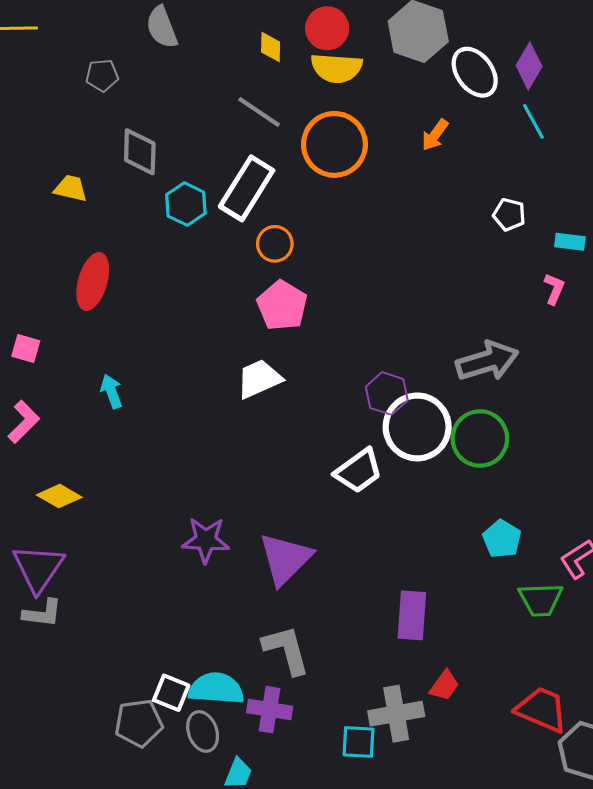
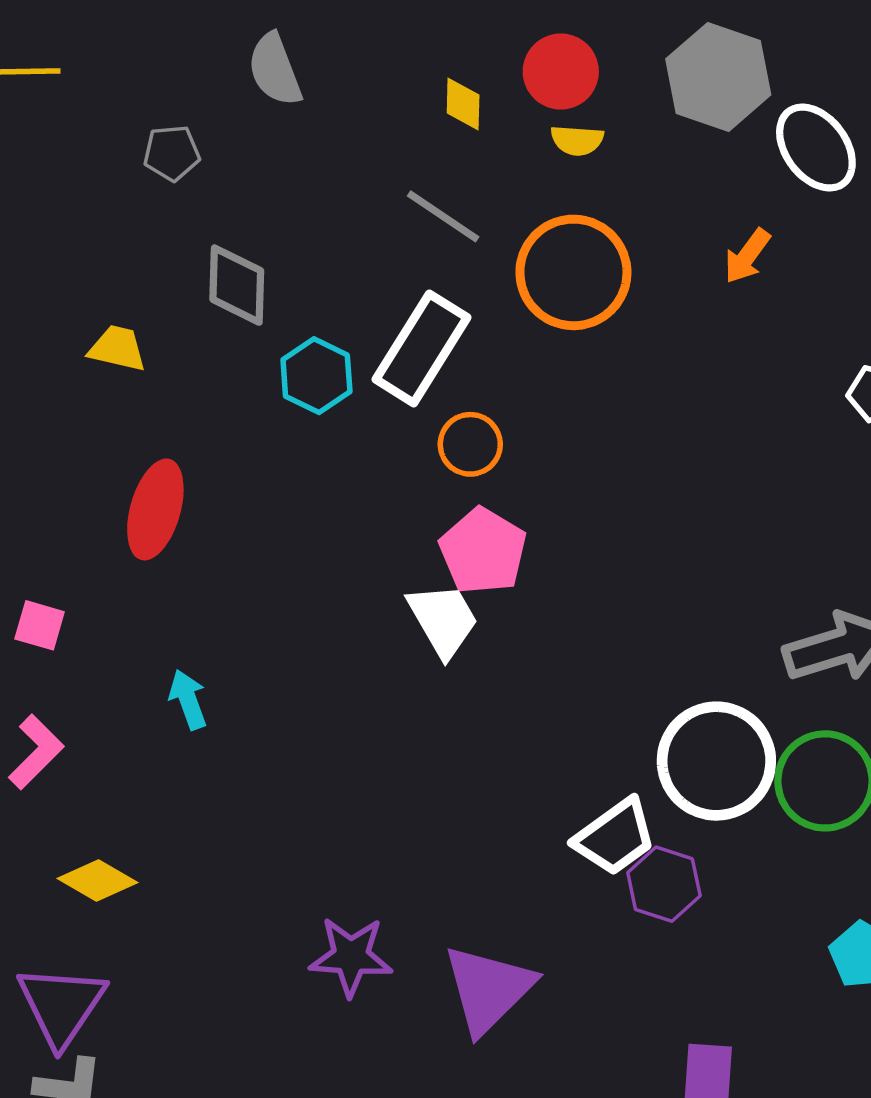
yellow semicircle: (337, 68) -> (577, 140), size x0.6
white trapezoid: (259, 379) -> (443, 620), moved, turned 84
purple hexagon: (387, 393) -> (664, 884), moved

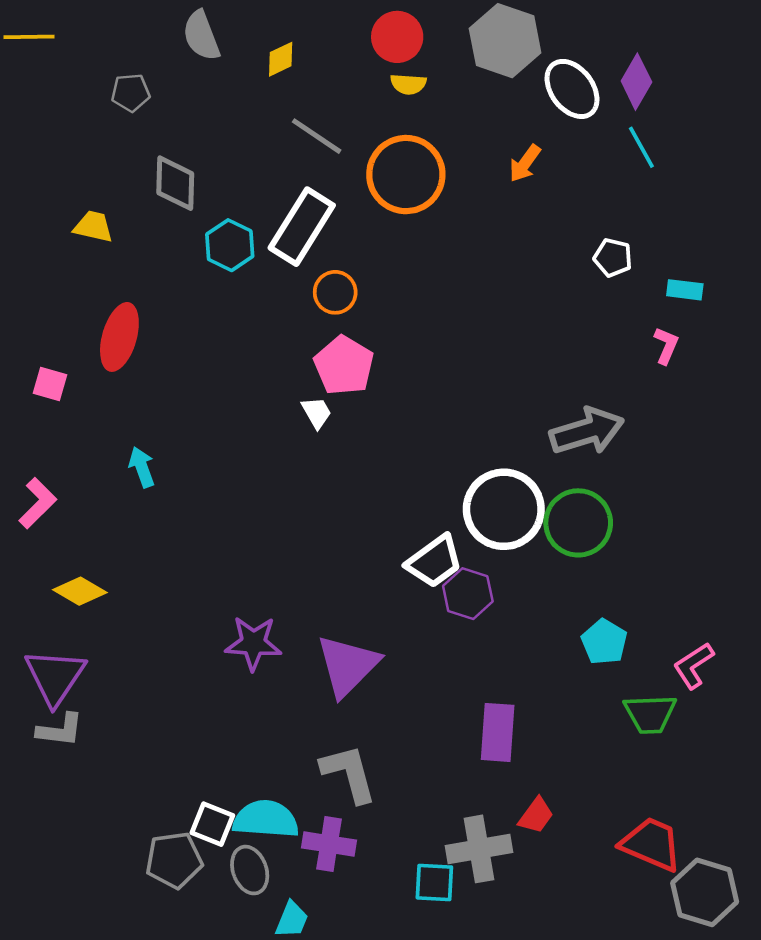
yellow diamond: (463, 104) -> (281, 59), moved, turned 63
white trapezoid: (443, 620) -> (317, 413), size x0.6
pink square: (40, 625) -> (50, 384), moved

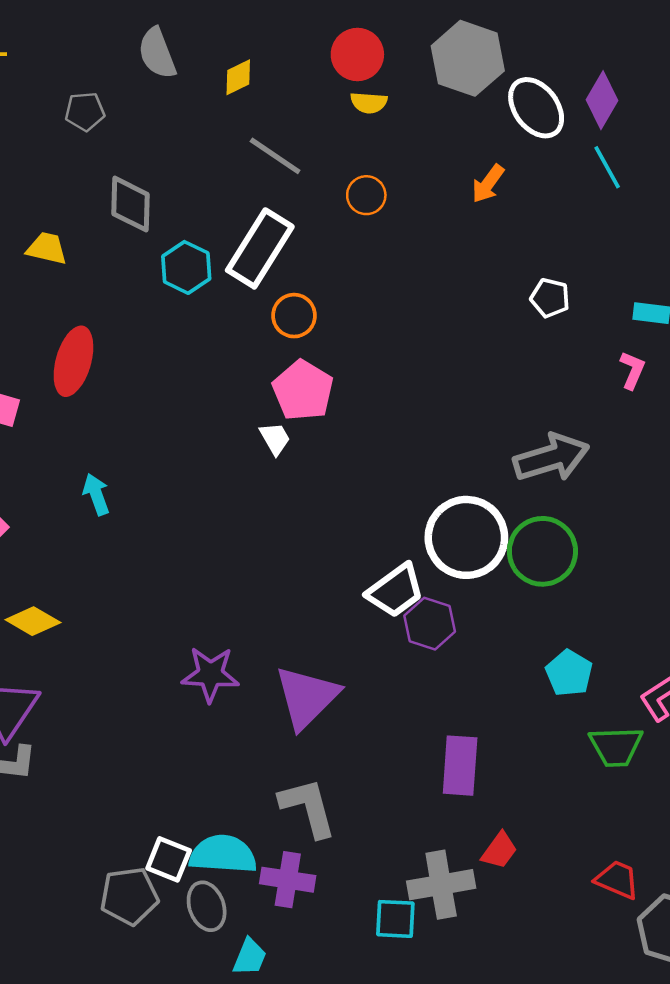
orange circle: (406, 175) -> (366, 195), size x0.5
white pentagon: (613, 258) -> (550, 298), moved
red trapezoid: (651, 844) -> (617, 880), size x0.7

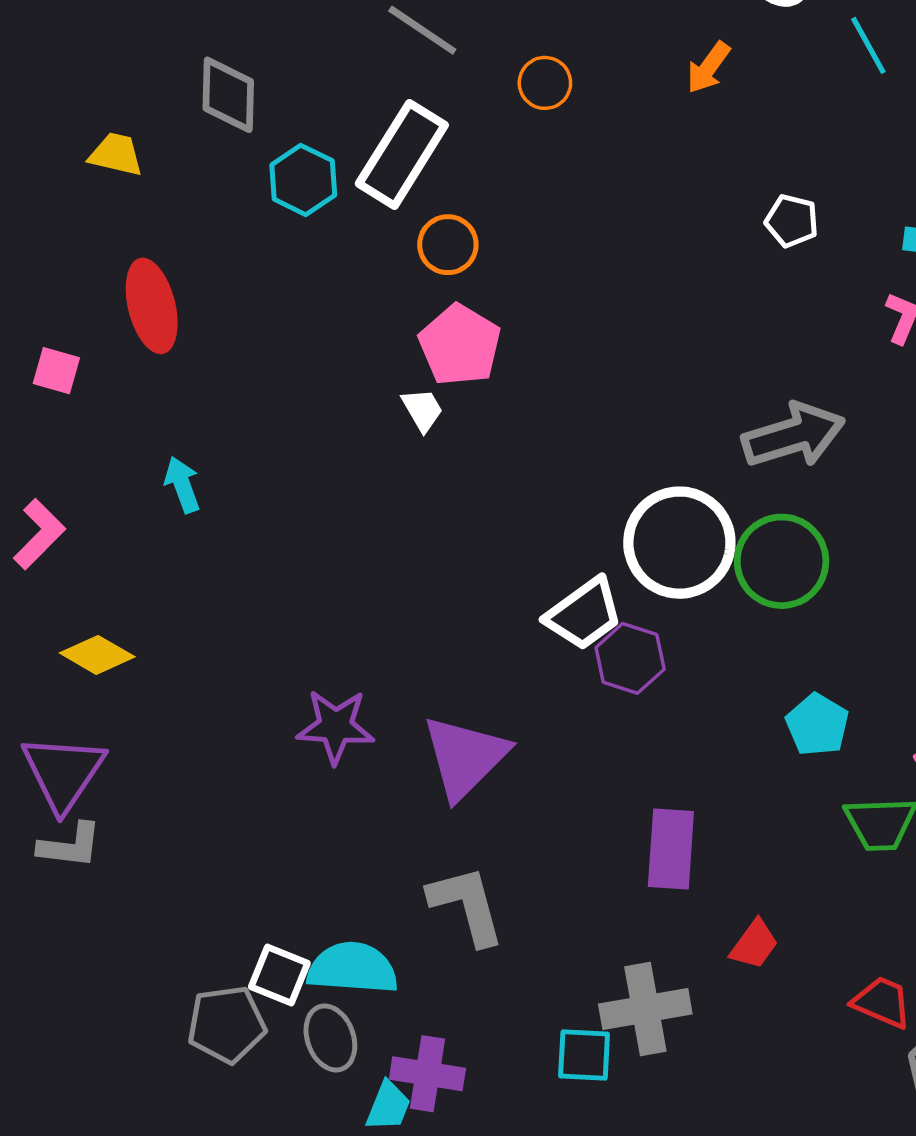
red ellipse: (73, 361) -> (152, 306), turned -30
red trapezoid: (499, 850) -> (754, 944), moved
purple cross: (288, 880) -> (427, 1074), moved

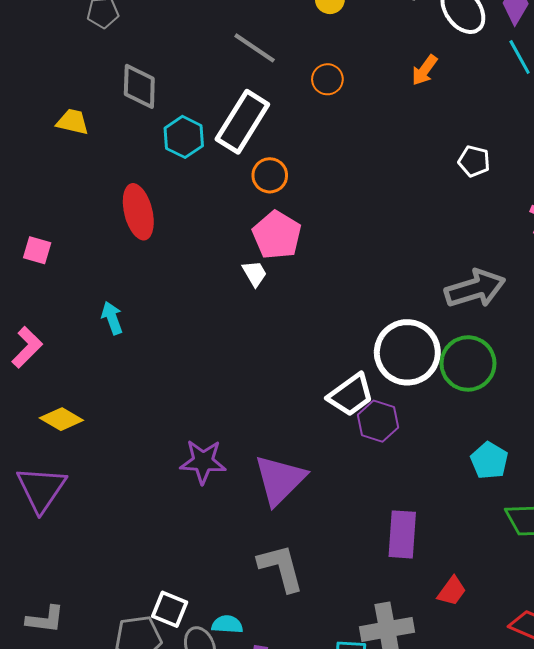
red ellipse: (152, 306) -> (138, 212), moved
gray L-shape: (70, 846) -> (45, 619), moved
cyan semicircle: (353, 968) -> (227, 624), moved, size x0.6

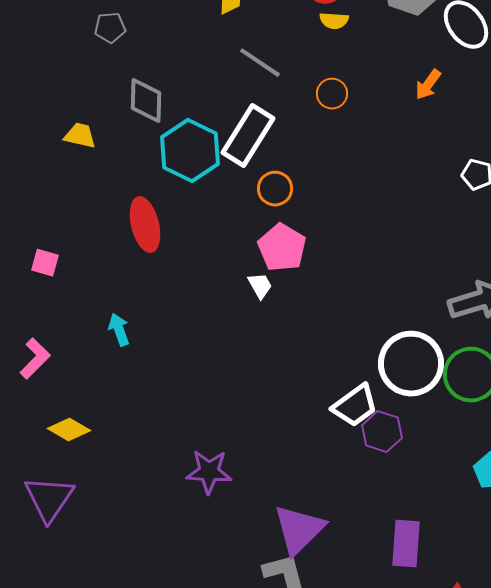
cyan hexagon: (184, 137) -> (190, 151), size x1.5
purple triangle: (280, 480) -> (299, 530), moved

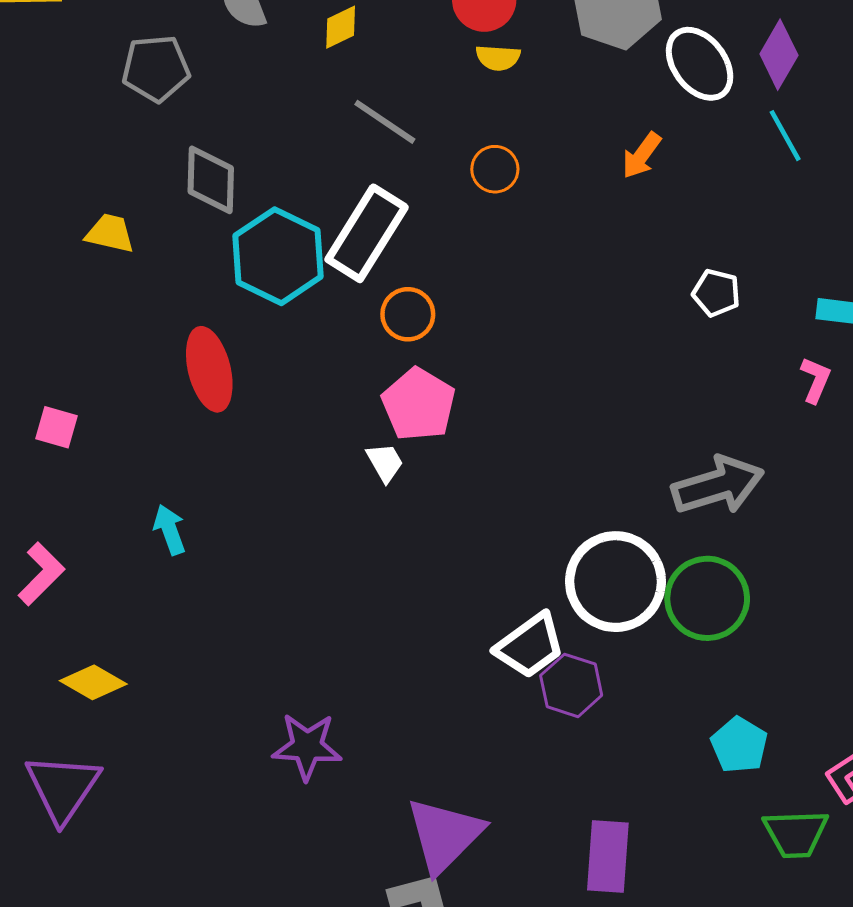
gray pentagon: (110, 28) -> (156, 68), size x1.4

